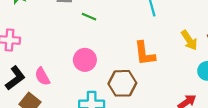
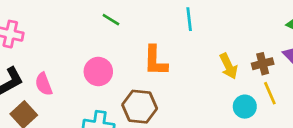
orange L-shape: (145, 53) -> (155, 61), moved

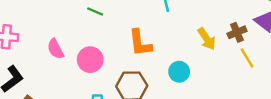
pink semicircle: (44, 84) -> (56, 49), moved
cyan circle: (245, 107) -> (179, 72), moved

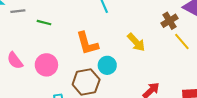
yellow arrow: (207, 39) -> (136, 42), moved
cyan circle: (179, 72) -> (107, 65), moved

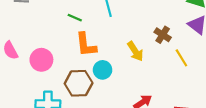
brown cross: (170, 21) -> (163, 35), moved, turned -35
green line: (44, 23) -> (75, 18), moved

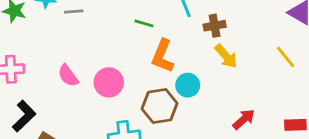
brown cross: (163, 35) -> (215, 26), moved, turned -35
orange L-shape: (86, 45) -> (163, 56), turned 36

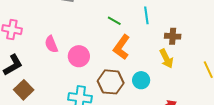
brown cross: (215, 26) -> (173, 36), moved
cyan circle: (188, 85) -> (141, 80), moved

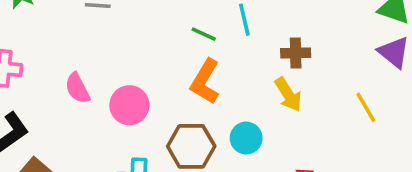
green line: (114, 21) -> (204, 34), moved

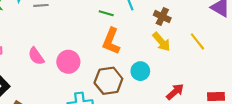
brown cross: (296, 53) -> (162, 17), turned 35
yellow line: (366, 107) -> (197, 41), moved

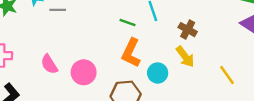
yellow line: (197, 41) -> (227, 75), moved
cyan circle: (140, 71) -> (158, 73), moved

